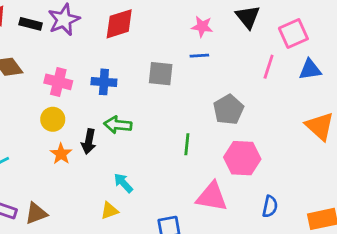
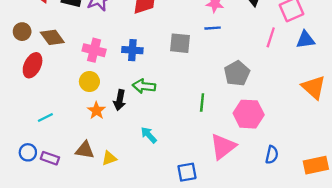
pink triangle: (212, 197) -> (223, 147), turned -48
yellow triangle: (109, 211) -> (109, 158), moved
brown triangle: (36, 213) -> (85, 150), moved, turned 30

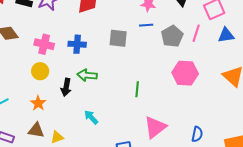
gray pentagon: (237, 73) -> (172, 36), moved
orange star: (96, 111) -> (38, 103), moved
pink hexagon: (249, 114) -> (185, 73), moved

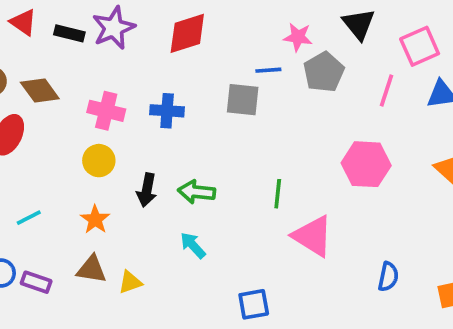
blue line: (146, 25) -> (268, 70), moved
gray pentagon: (172, 36) -> (324, 72), moved
green arrow: (87, 75) -> (197, 192), moved
pink triangle: (155, 127) -> (313, 236), moved, turned -50

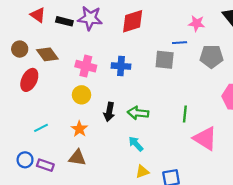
purple star: (114, 28) -> (90, 18), turned 30
gray pentagon: (324, 72) -> (211, 56), moved, turned 30
yellow triangle: (130, 282) -> (142, 172), moved

